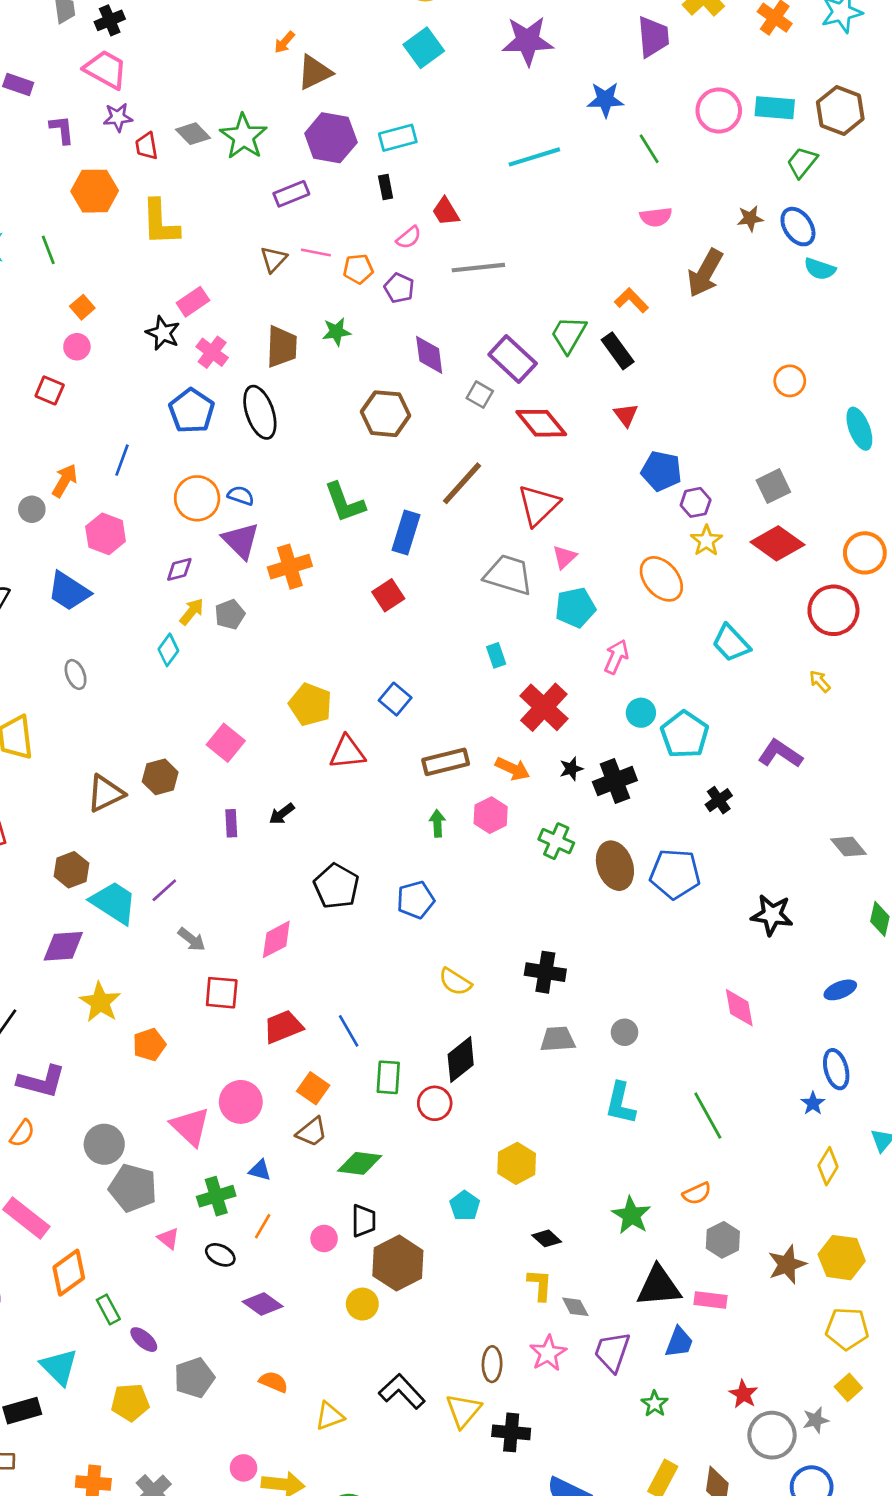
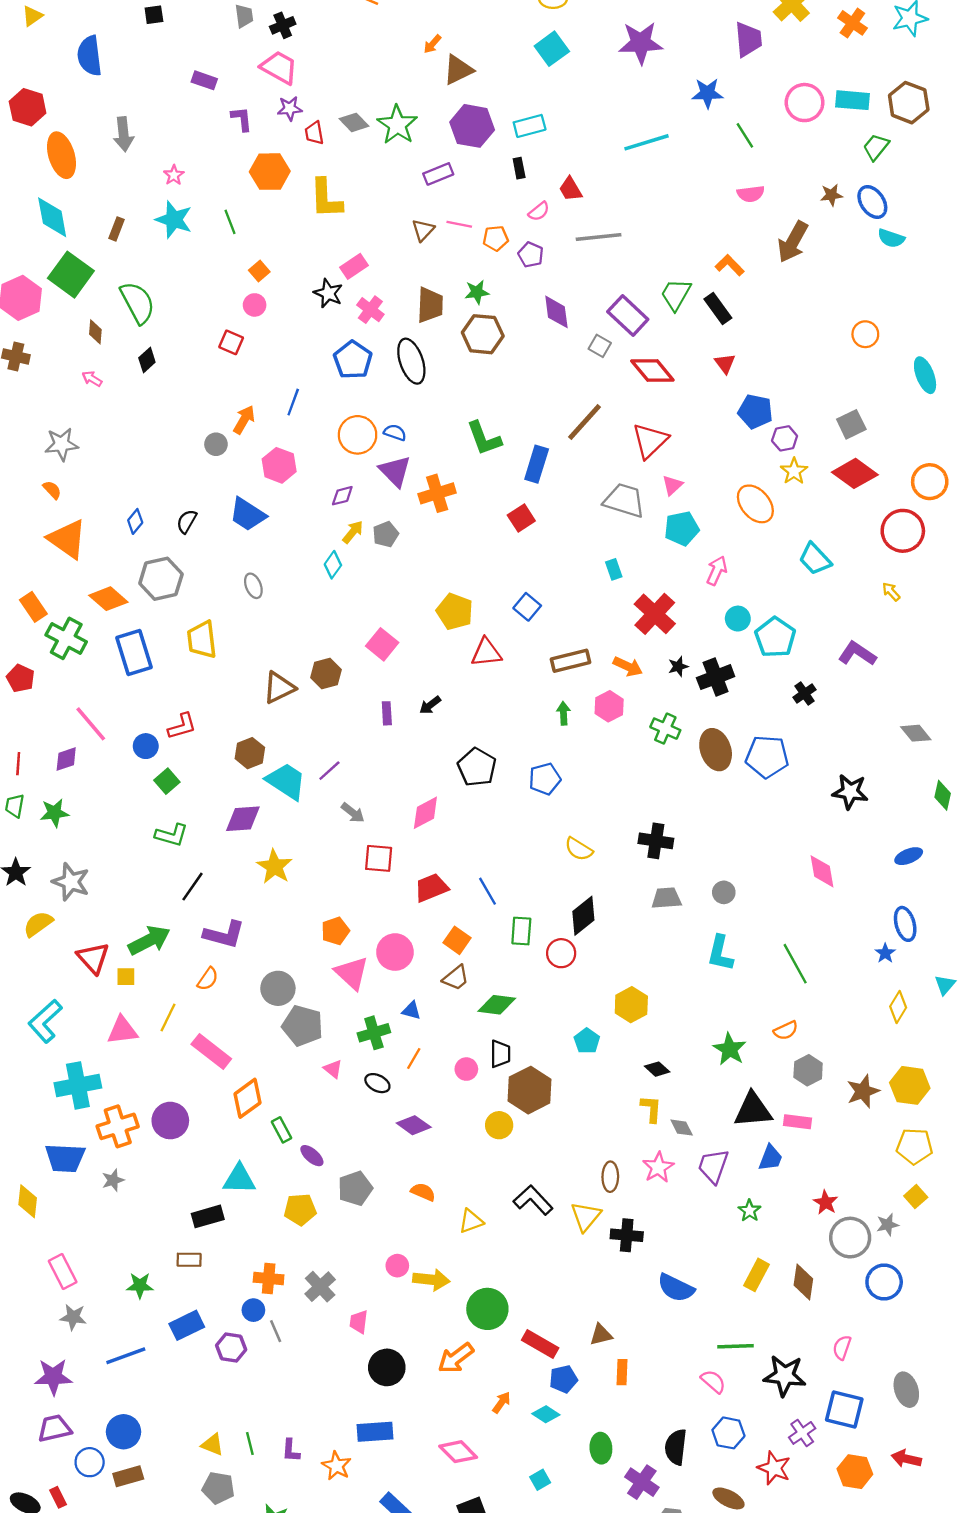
brown hexagon: (386, 414) -> (483, 334), moved
orange pentagon: (149, 1045) -> (335, 931), moved
cyan triangle: (59, 1367) -> (239, 1179), turned -44

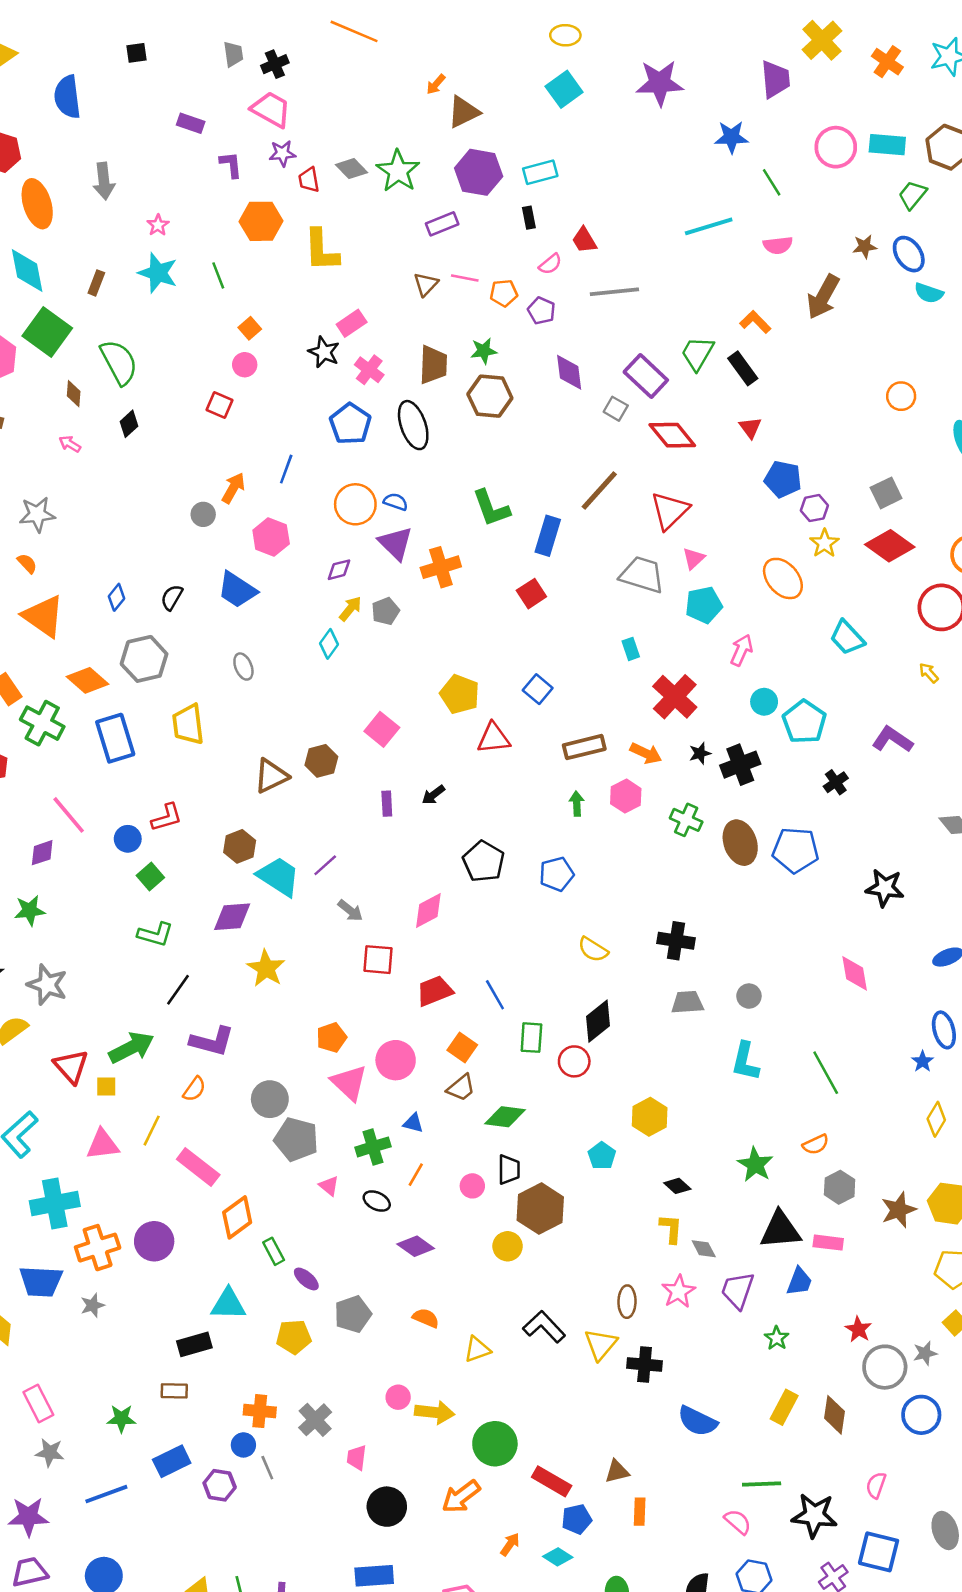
cyan line: (647, 142) -> (709, 226), moved

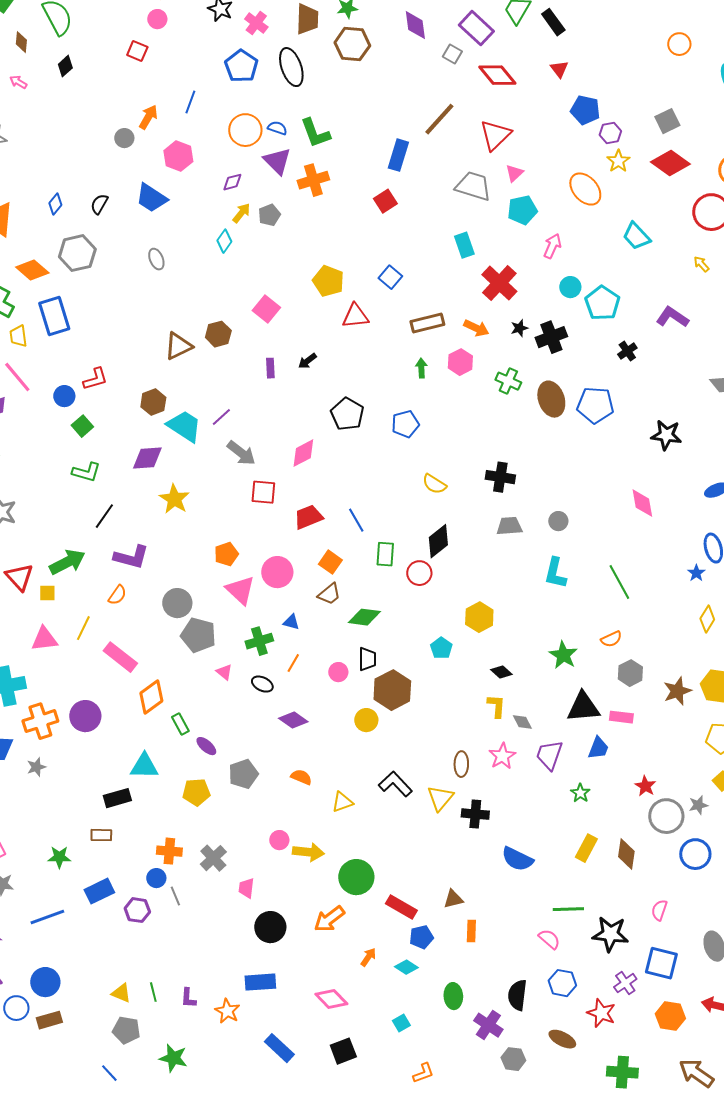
green L-shape: (491, 508) -> (315, 133), moved
cyan rectangle: (631, 649) -> (464, 245), size x1.4
yellow trapezoid: (188, 724) -> (18, 336), moved, size x0.7
gray arrow: (350, 911) -> (241, 453), size x1.4

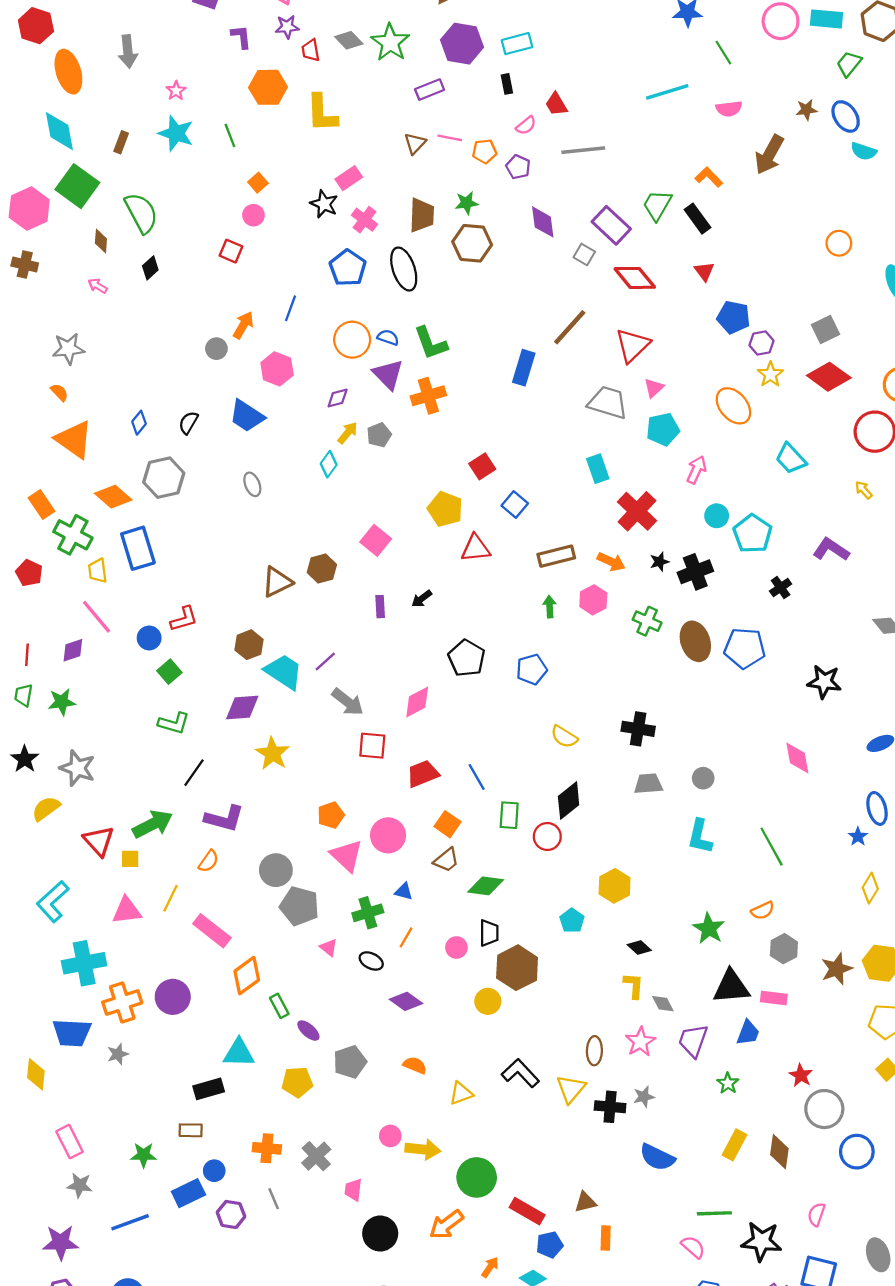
red square: (385, 201) -> (482, 466), moved
gray star: (698, 805) -> (644, 1097), moved
blue circle: (156, 878) -> (214, 1171), moved

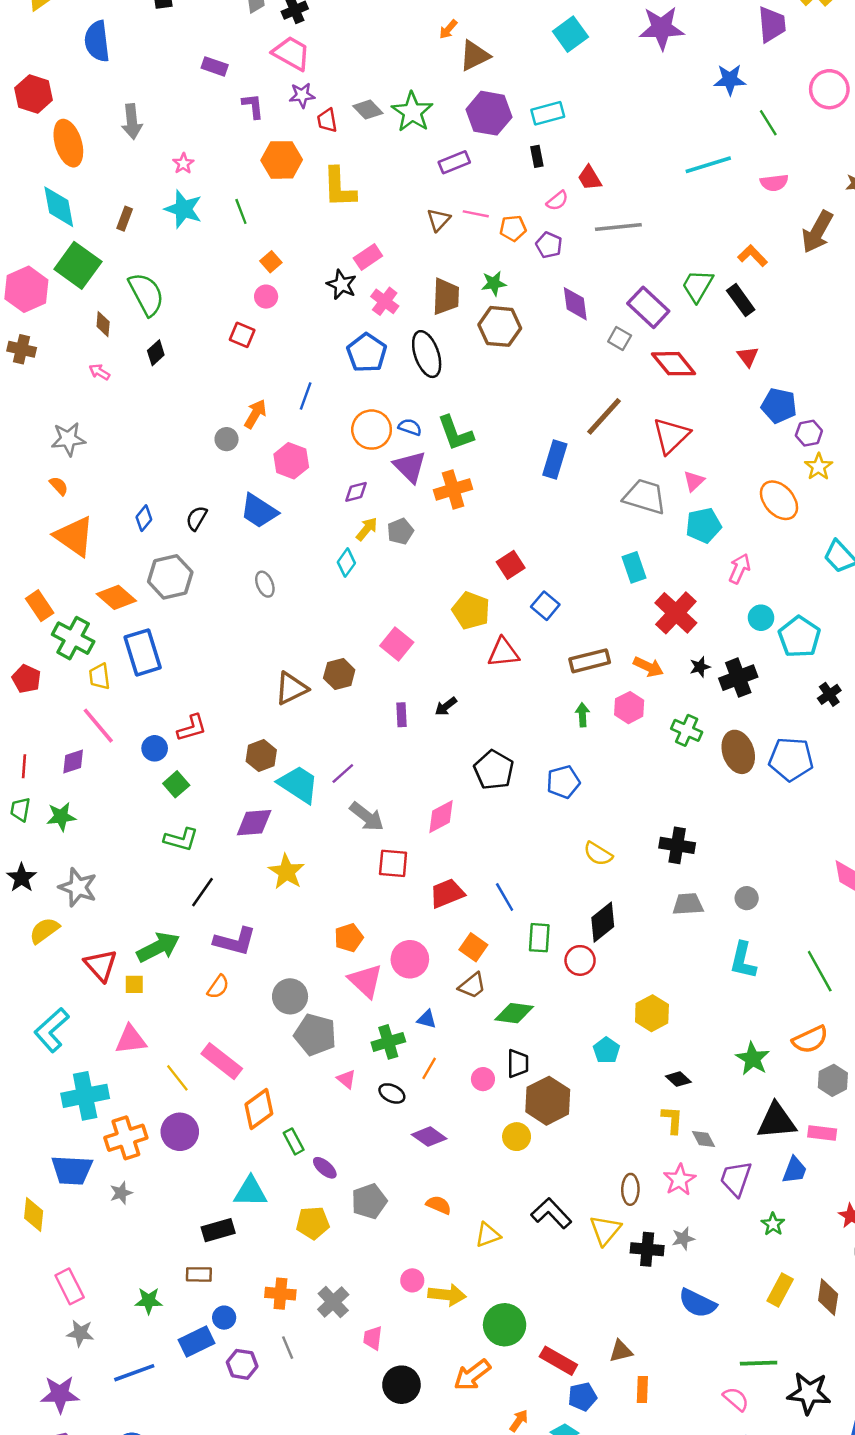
yellow line: (170, 898) -> (177, 1078), moved, turned -64
orange semicircle: (763, 911) -> (810, 1040), size x1.4

